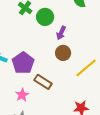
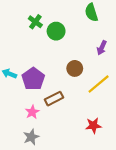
purple arrow: (61, 33) -> (102, 48), moved
brown rectangle: (43, 82) -> (54, 99), turned -60

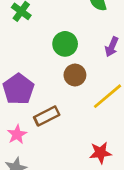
green circle: (56, 31) -> (65, 44), moved

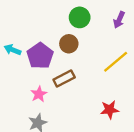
brown circle: (75, 75) -> (69, 44), moved

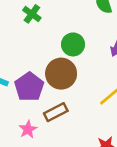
brown circle: (69, 44) -> (61, 74), size x1.5

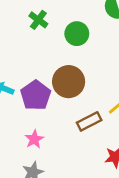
green circle: (73, 44) -> (77, 34), moved
brown rectangle: (56, 112) -> (89, 121), moved

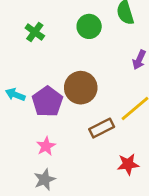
green cross: (38, 20) -> (35, 32), moved
green circle: (77, 34) -> (89, 26), moved

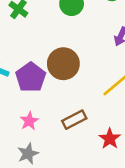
brown rectangle: (102, 128) -> (74, 120), moved
red star: (128, 164) -> (110, 139), turned -30

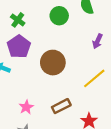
purple pentagon: (31, 77) -> (19, 47), moved

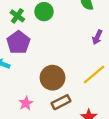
green circle: (59, 16) -> (44, 12), moved
brown circle: (53, 63) -> (53, 78), moved

